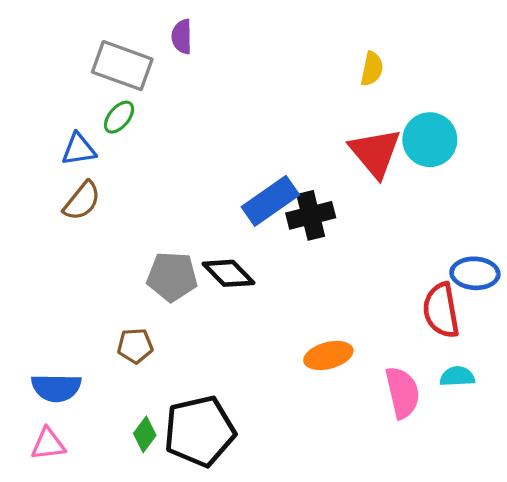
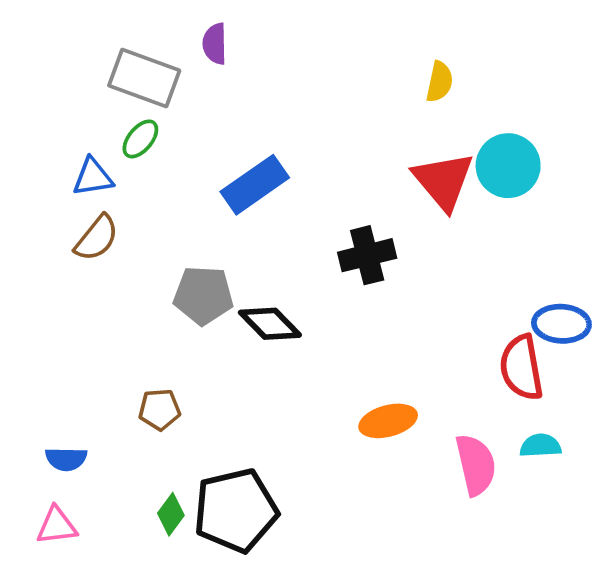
blue rectangle: (270, 201) -> (255, 185), moved
gray pentagon: (172, 277) -> (203, 295), moved
blue semicircle: (56, 388) -> (66, 459), size x0.7

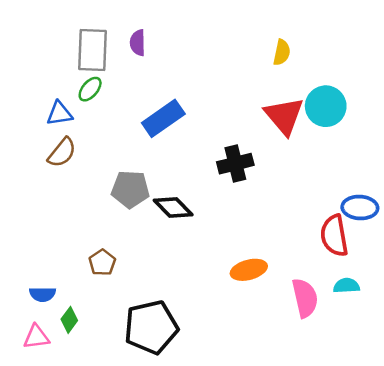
purple semicircle: (215, 44) -> (138, 43), moved
gray rectangle: (144, 78) -> (92, 50), turned 72
brown pentagon: (159, 409) -> (102, 262), turned -30
green diamond: (171, 514) -> (69, 320), moved

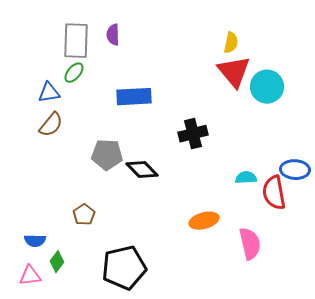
red triangle: (284, 116) -> (234, 72), moved
blue rectangle: (163, 118) -> (134, 97), turned 32
cyan semicircle: (346, 286) -> (246, 178), moved

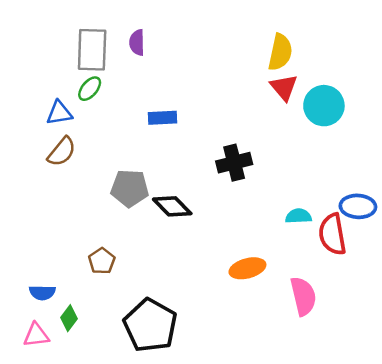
yellow semicircle: (231, 43) -> (280, 52), size x1.4
red triangle: (234, 72) -> (284, 87), size x0.7
blue rectangle: (134, 97) -> (162, 118), size x0.7
black pentagon: (124, 268) -> (150, 325), turned -30

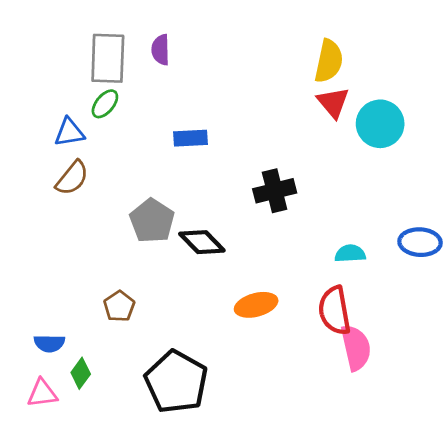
gray pentagon: (130, 188) -> (152, 221), turned 30
red semicircle: (332, 234) -> (334, 311), moved
orange ellipse: (247, 268) -> (256, 305), moved

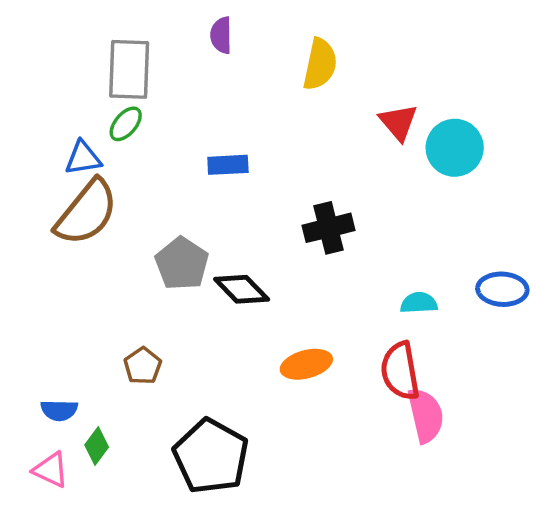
purple semicircle: (161, 50) -> (221, 35), moved
yellow semicircle: (329, 61) -> (320, 64), moved
brown semicircle: (72, 178) -> (86, 213), size x1.6
pink triangle: (42, 393) -> (51, 470), turned 32

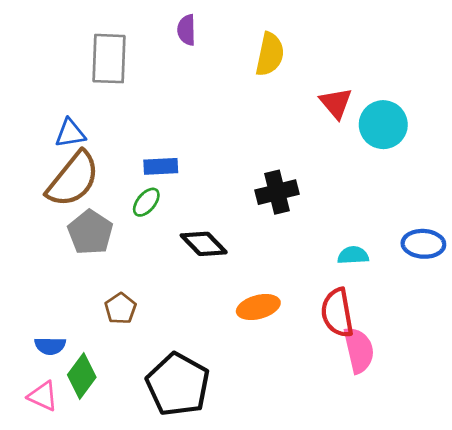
green ellipse: (126, 124) -> (146, 202), moved
blue rectangle: (228, 165) -> (161, 166), moved
gray pentagon: (182, 264) -> (90, 232), moved
green diamond: (97, 446) -> (82, 376), size x1.4

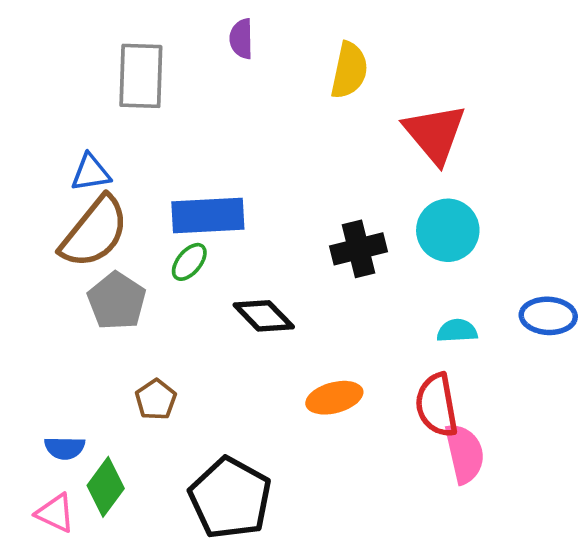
red triangle: (336, 103) -> (435, 134), size x1.5
cyan circle: (383, 125) -> (448, 230), moved
blue rectangle: (161, 166) -> (208, 215), size x1.6

